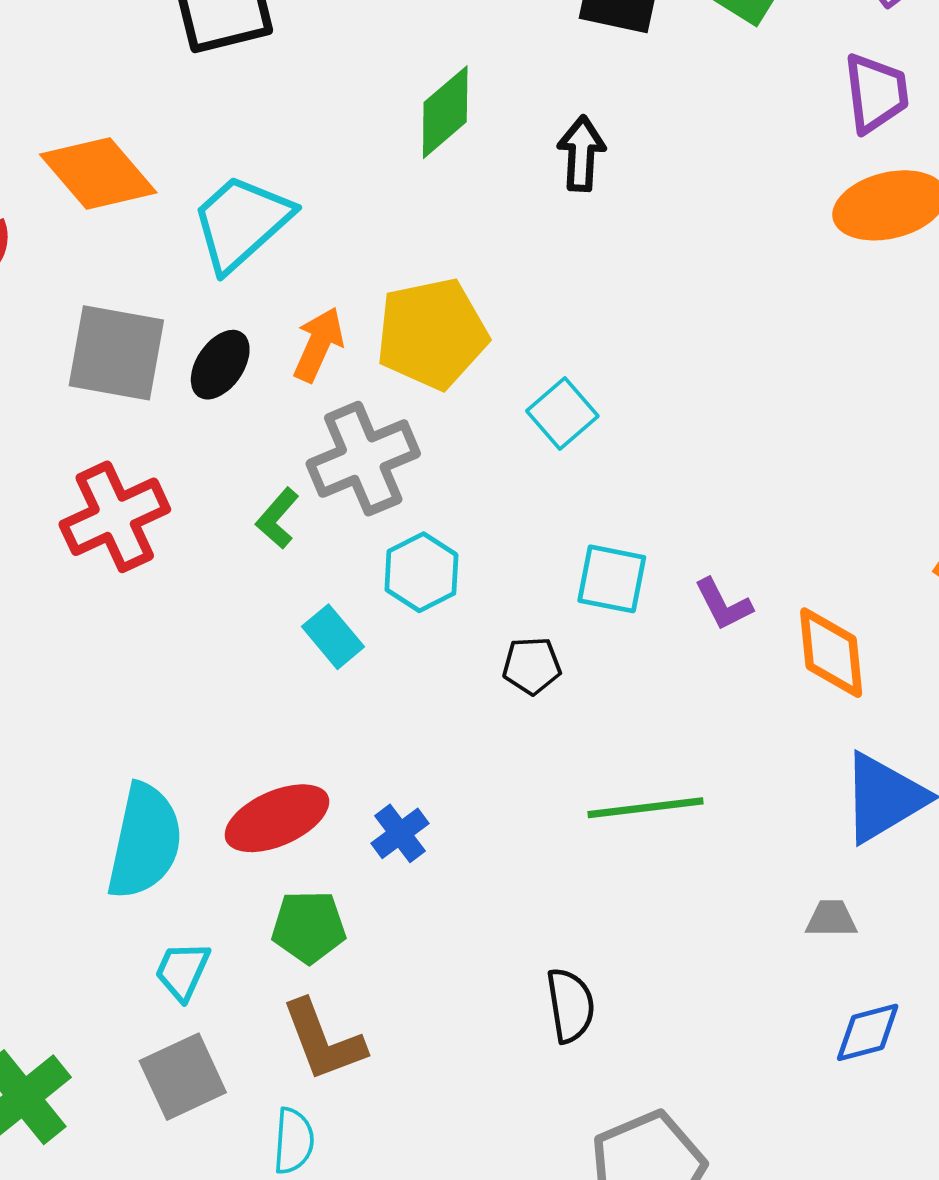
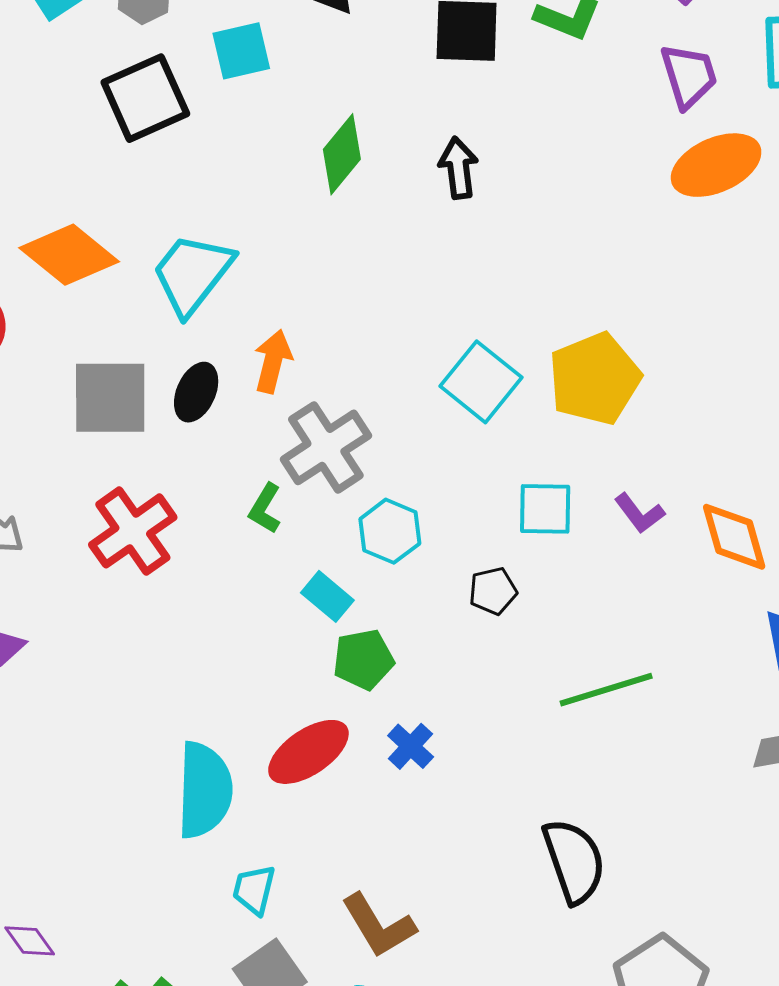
yellow pentagon: (432, 334) -> (594, 379), moved
cyan square: (562, 414) -> (481, 382), size x1.4
green pentagon: (309, 927) -> (363, 659), moved
black semicircle: (570, 1005) -> (574, 861), size x1.4

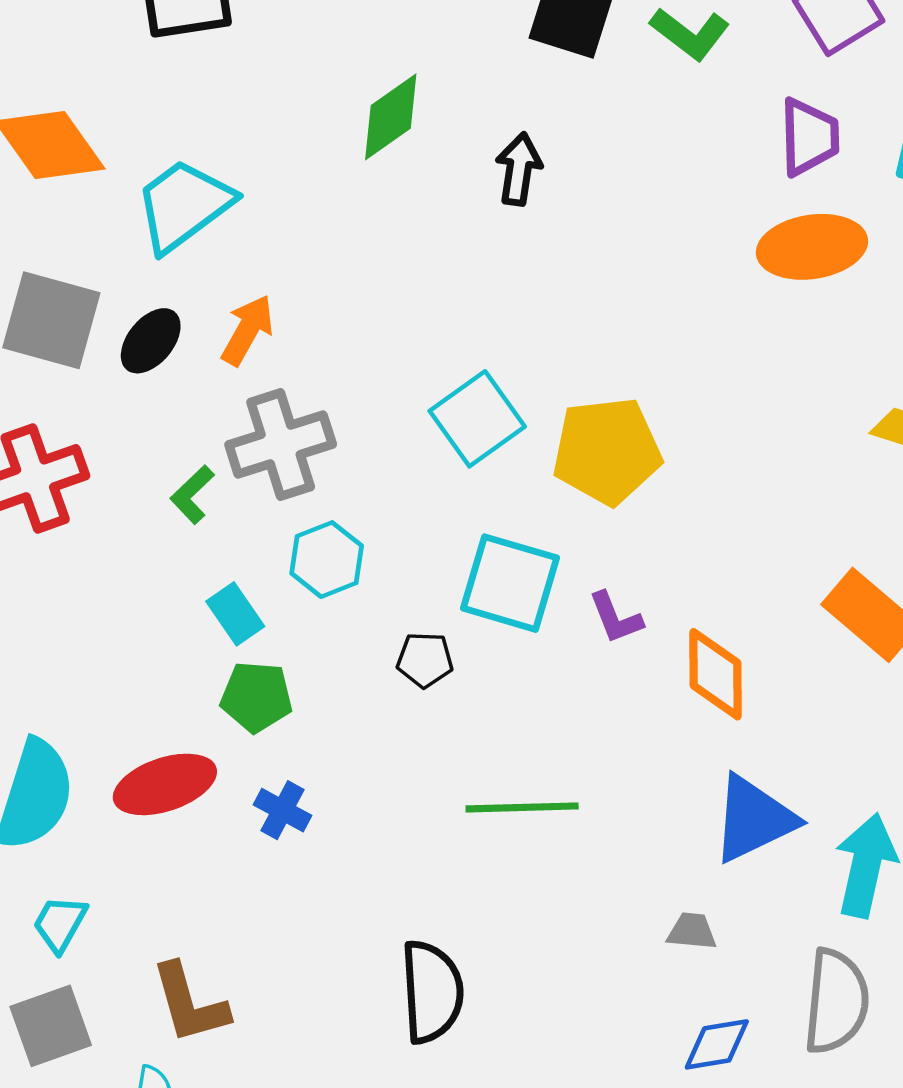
cyan square: (545, 509) -> (510, 583), size x1.4
blue cross: (411, 746) -> (282, 810), turned -30

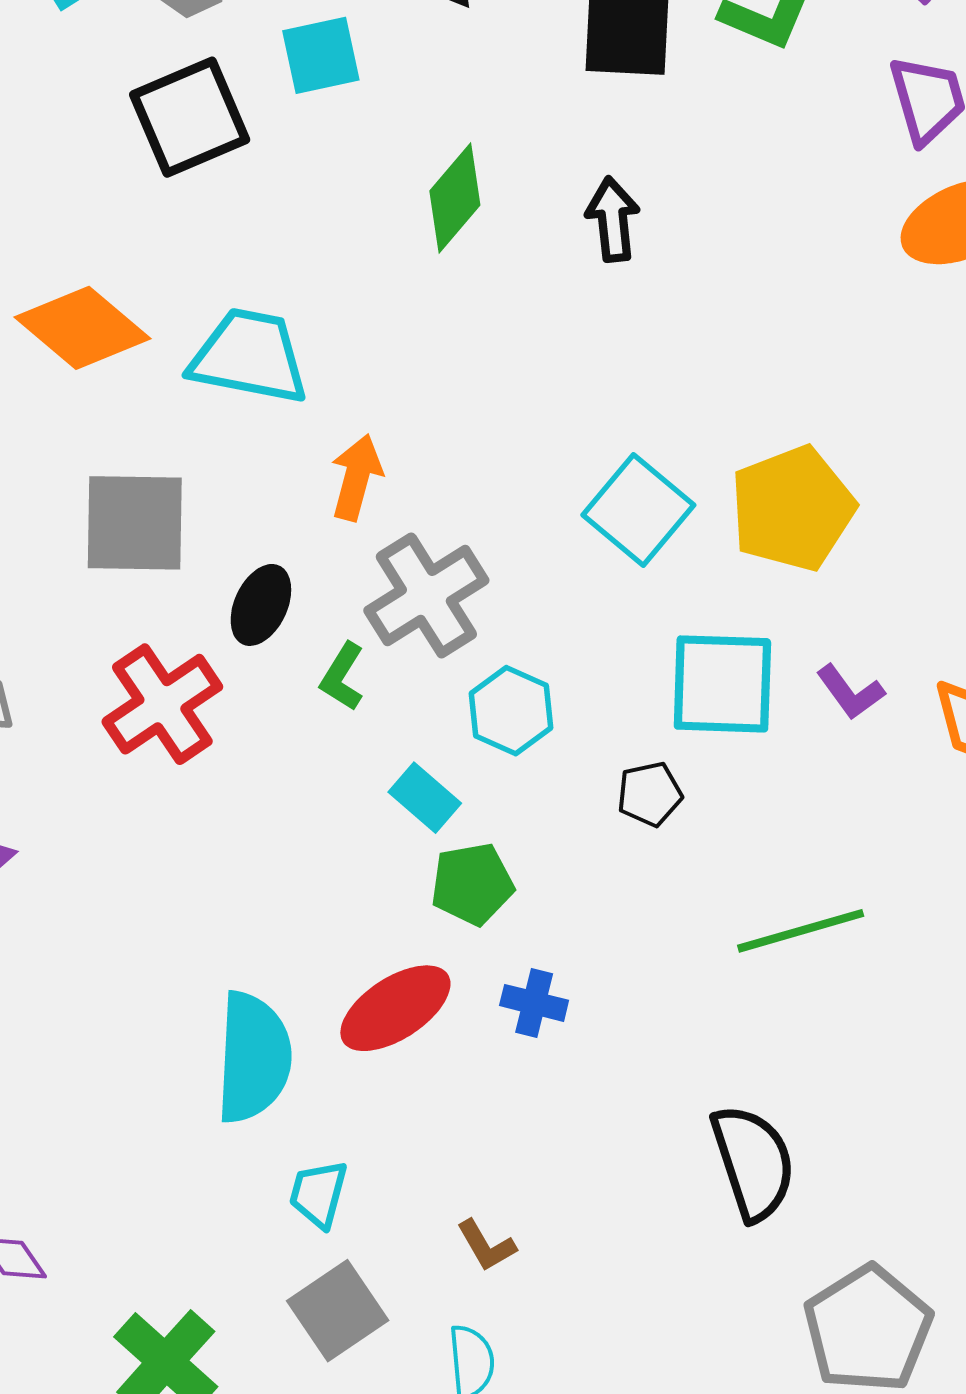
cyan trapezoid: (184, 205) -> (249, 356), turned 62
black ellipse: (151, 341) -> (261, 605), moved
brown L-shape: (190, 1003) -> (486, 1246), size x0.6

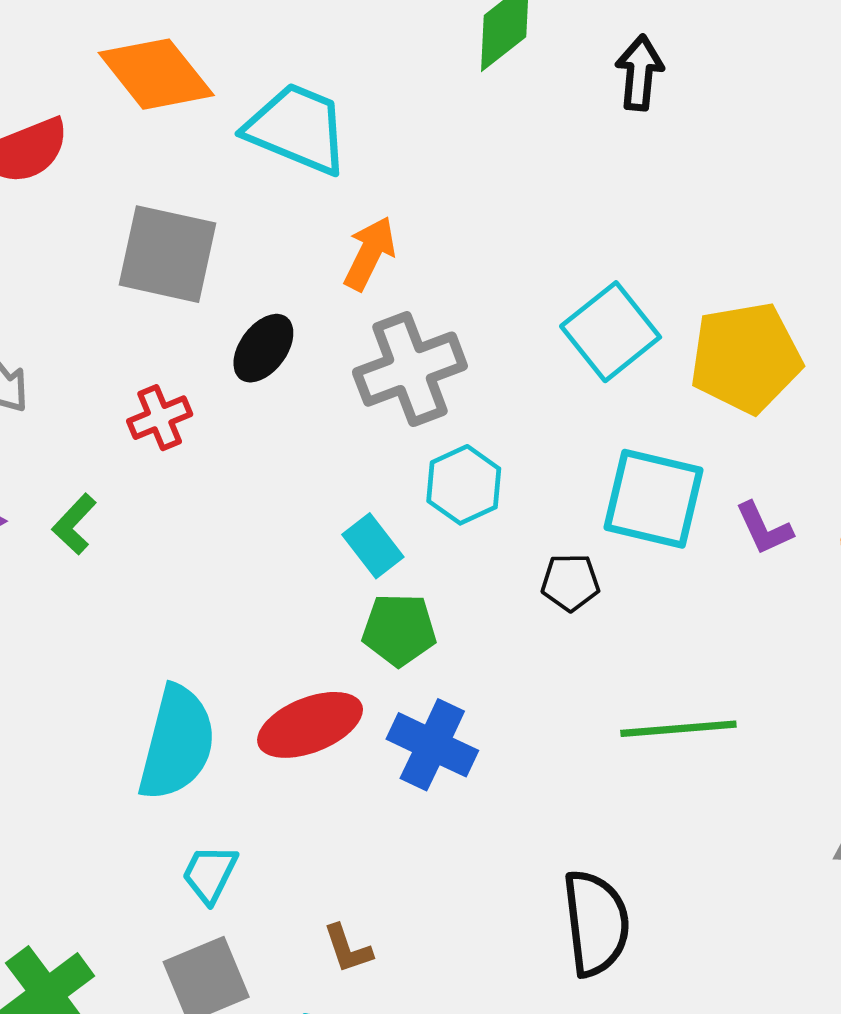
green L-shape: (342, 677) -> (74, 524), moved
red cross: (162, 704) -> (160, 418), size x0.6
blue cross: (534, 1003) -> (432, 745), size x1.5

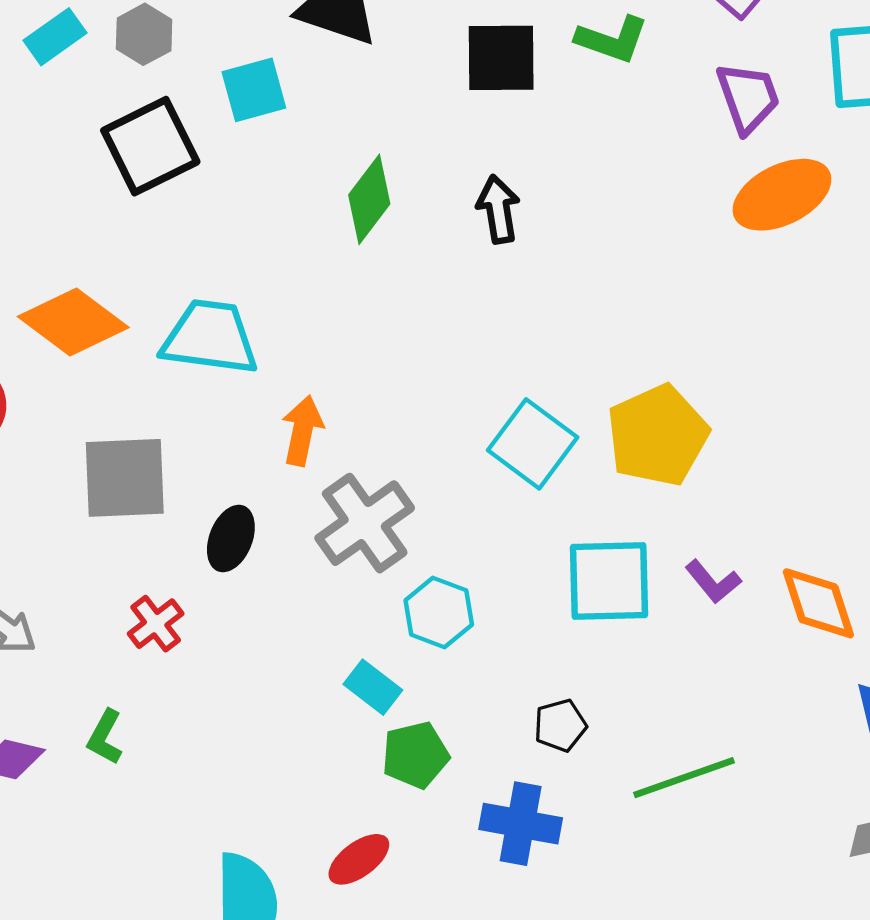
black pentagon: (570, 582) -> (560, 725), moved
red ellipse: (310, 725) -> (359, 859), size x0.7
blue cross: (432, 745) -> (521, 824), moved

